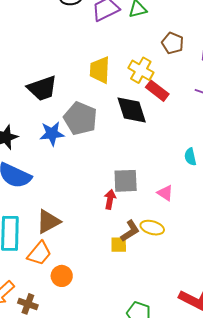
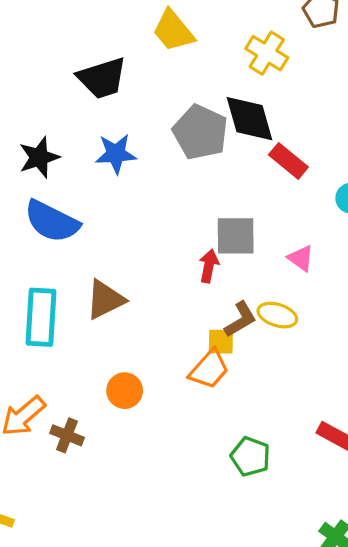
yellow trapezoid: (100, 70) -> (173, 31), moved, turned -44
red rectangle: (157, 91) -> (288, 161), moved
gray pentagon: (80, 118) -> (200, 132), moved
orange trapezoid: (39, 253) -> (209, 369), moved

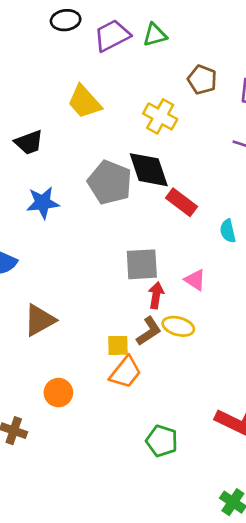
black trapezoid: (102, 78) -> (29, 142), size x0.7
red arrow: (209, 266) -> (156, 295), moved
yellow square: (221, 342) -> (118, 345), moved

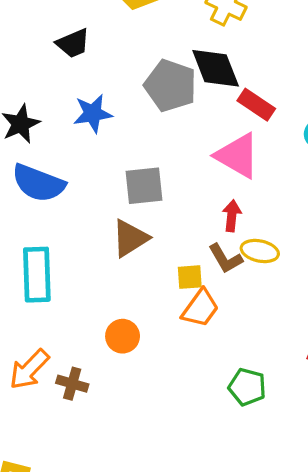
gray square: (142, 264) -> (144, 186), moved
pink triangle: (195, 280) -> (238, 156), moved, size x1.8
brown triangle: (39, 320) -> (130, 238), moved
brown L-shape: (149, 331) -> (225, 259), turned 96

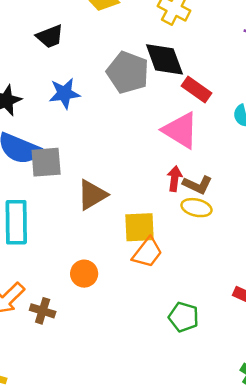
gray square: (144, 186) -> (46, 162), moved
brown L-shape: (225, 259) -> (197, 185), moved, turned -36
yellow square: (190, 277) -> (140, 227), size x1.5

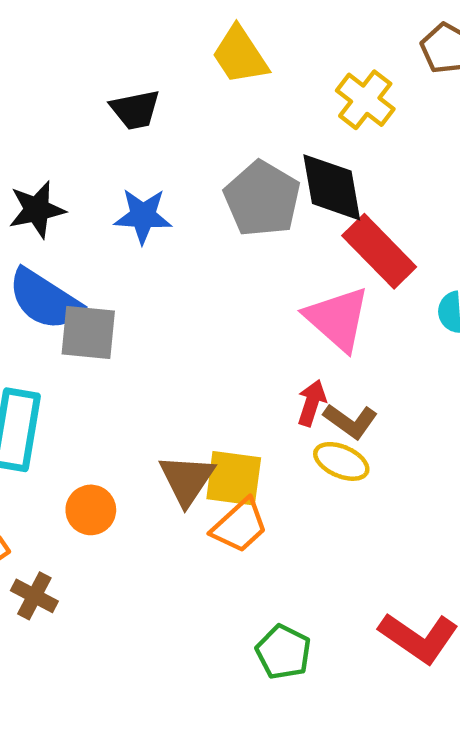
red rectangle: (196, 89) -> (379, 251), size x1.4
brown triangle: (92, 195) -> (187, 480), moved, turned -36
orange circle: (84, 274) -> (91, 510), moved

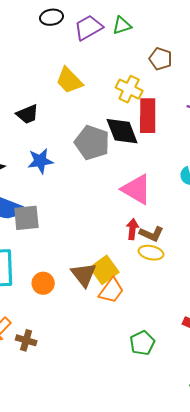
red rectangle: (379, 251) -> (148, 116), moved, turned 56
yellow square: (234, 478) -> (104, 270), turned -32
orange circle: (91, 510) -> (43, 283), moved
green pentagon: (283, 652) -> (142, 343), turned 30

